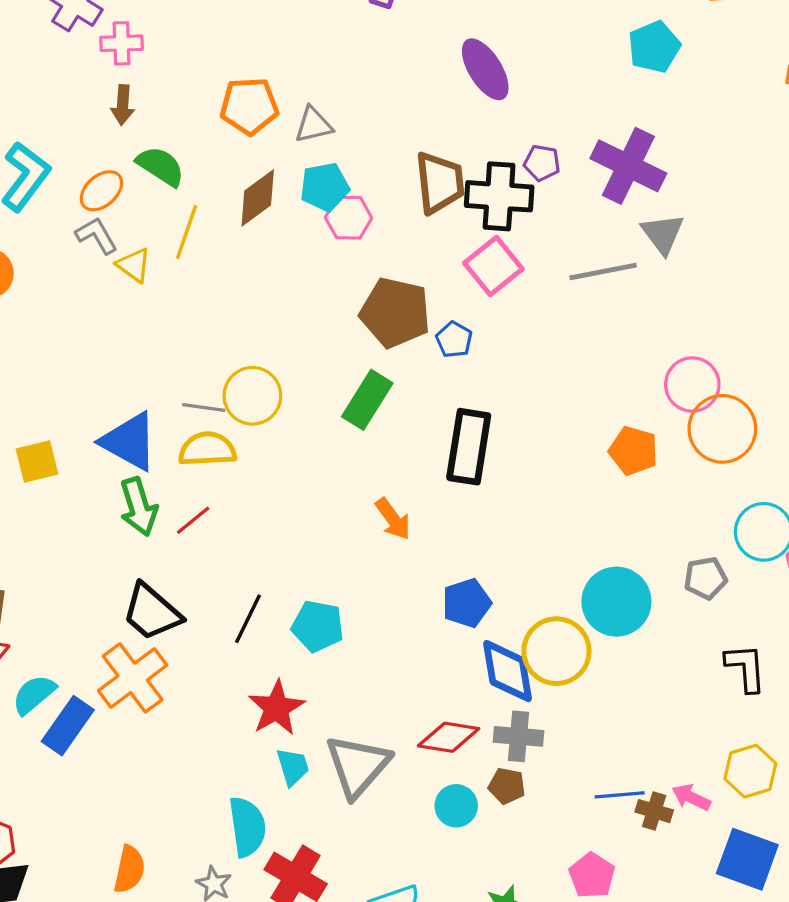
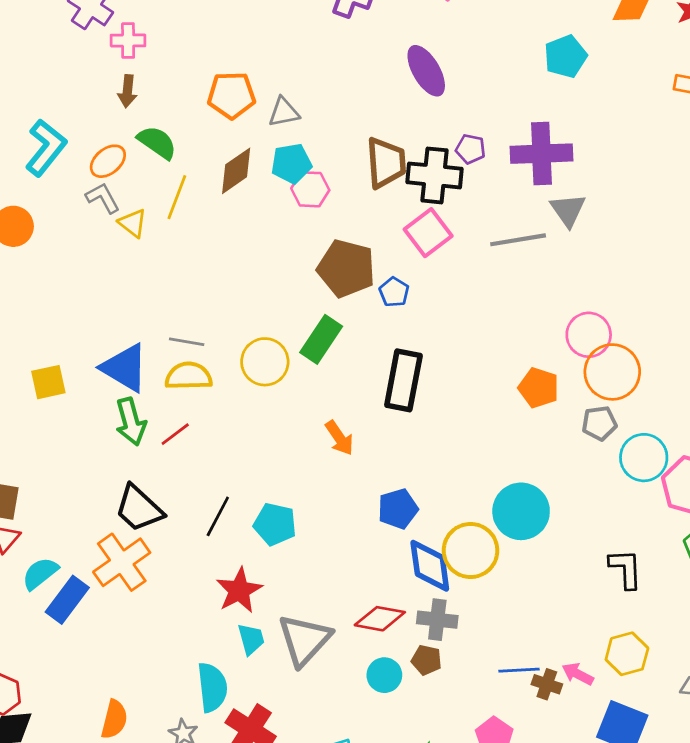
purple cross: (628, 166) -> (541, 154), turned -30
yellow circle: (252, 396) -> (265, 362), moved
gray pentagon: (706, 578) -> (599, 423), moved

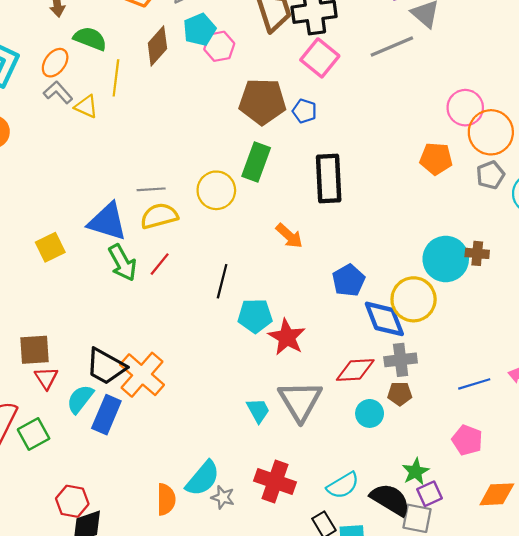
black trapezoid: (139, 509) -> (106, 366), moved
black line: (218, 516) -> (222, 281), moved
red star: (239, 590) -> (287, 337), moved
brown cross: (547, 684) -> (477, 253), moved
cyan semicircle: (212, 687) -> (203, 478), moved, turned 60

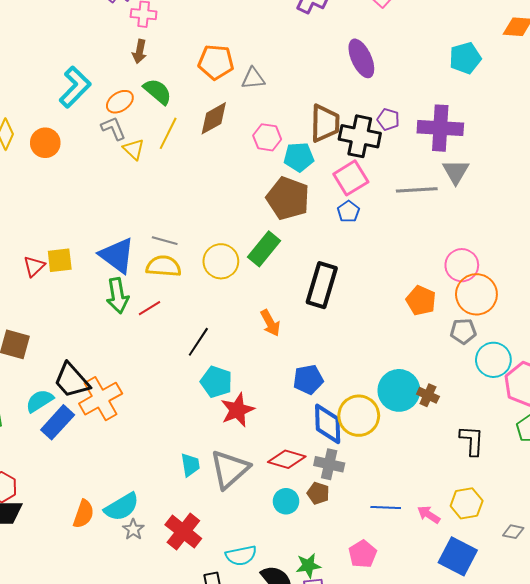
cyan pentagon: (199, 30) -> (299, 157), moved
blue pentagon: (304, 111) -> (348, 211), moved
red triangle: (46, 378) -> (34, 266), moved

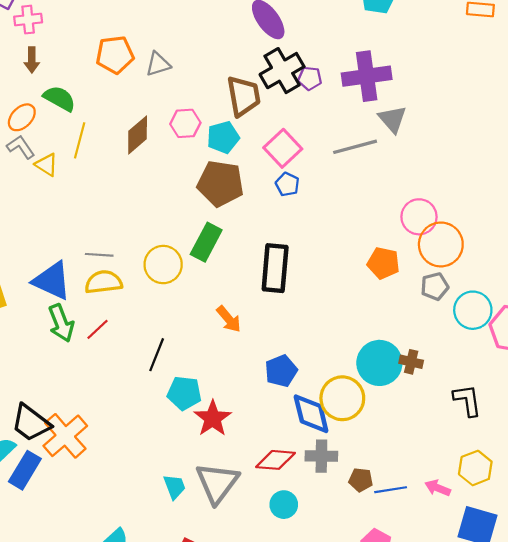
brown diamond: (214, 118) -> (138, 135), moved
black cross: (360, 136) -> (282, 71), moved, turned -30
brown pentagon: (318, 493) -> (361, 480), moved

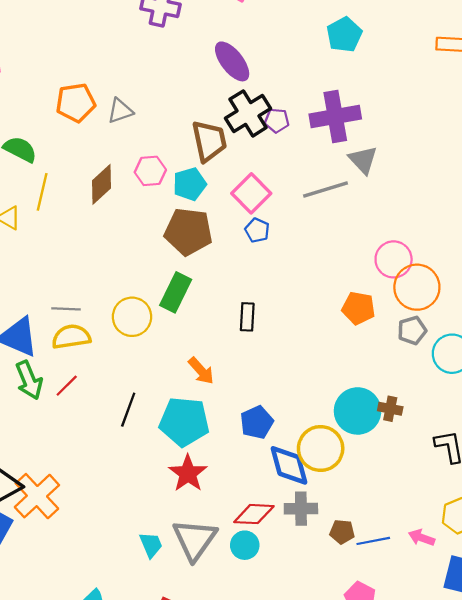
black rectangle: (275, 268) -> (247, 317), size x0.6
cyan pentagon: (184, 393) -> (184, 422), moved, size x1.4
cyan circle: (284, 505) -> (245, 545), moved

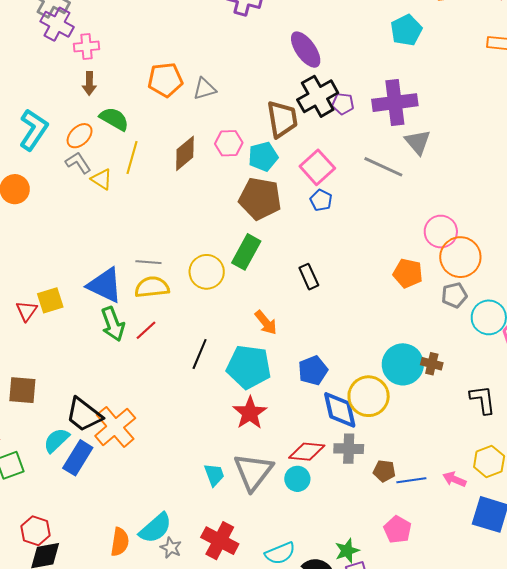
gray line: (326, 189) -> (383, 167), turned 39
black rectangle: (247, 317) -> (309, 277), turned -30

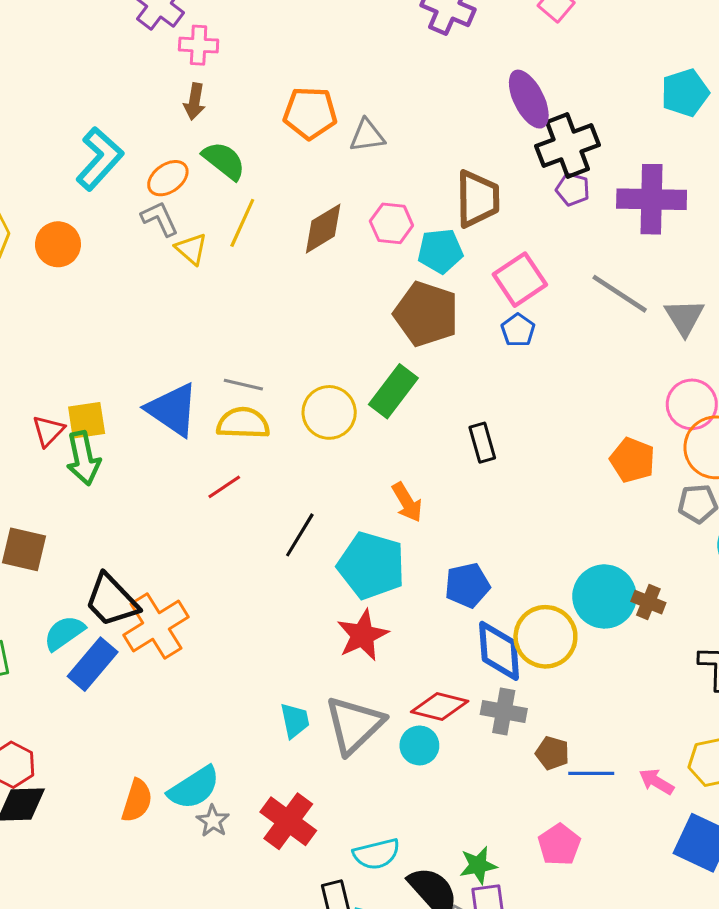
black cross: (318, 96) -> (568, 146), moved
gray triangle: (418, 142) -> (684, 317), moved
green arrow: (113, 324) -> (83, 458), moved

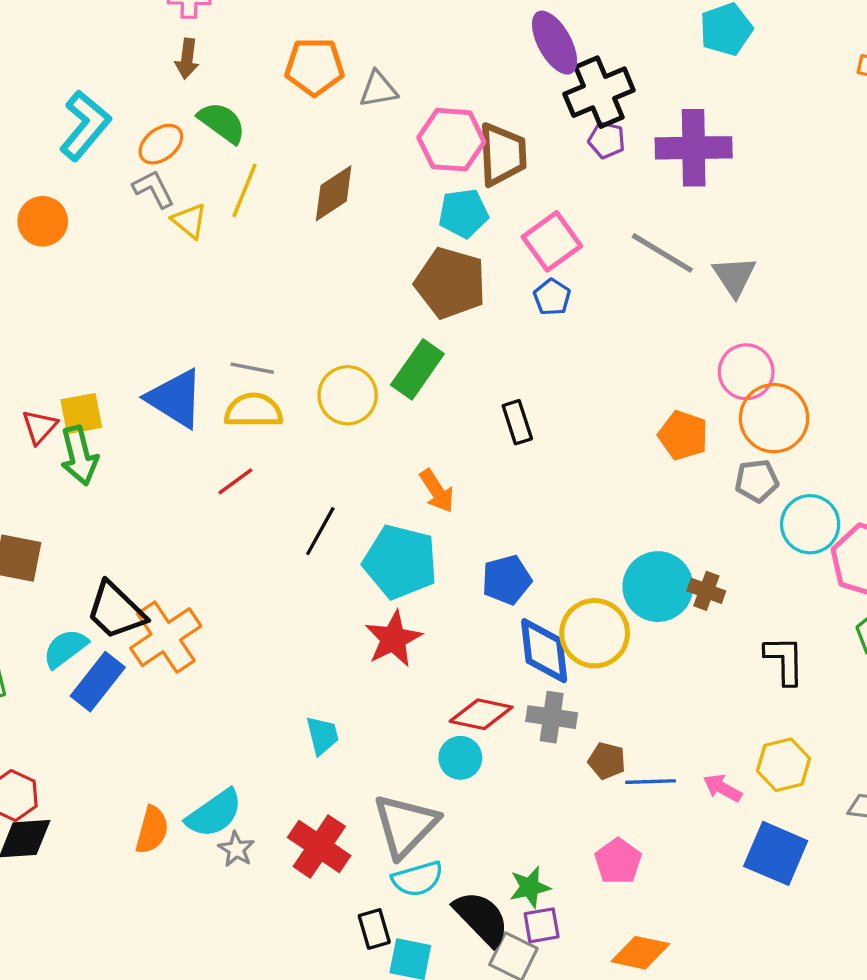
pink hexagon: (391, 223) -> (451, 140), moved, size x1.4
gray triangle: (354, 725) -> (405, 825), moved

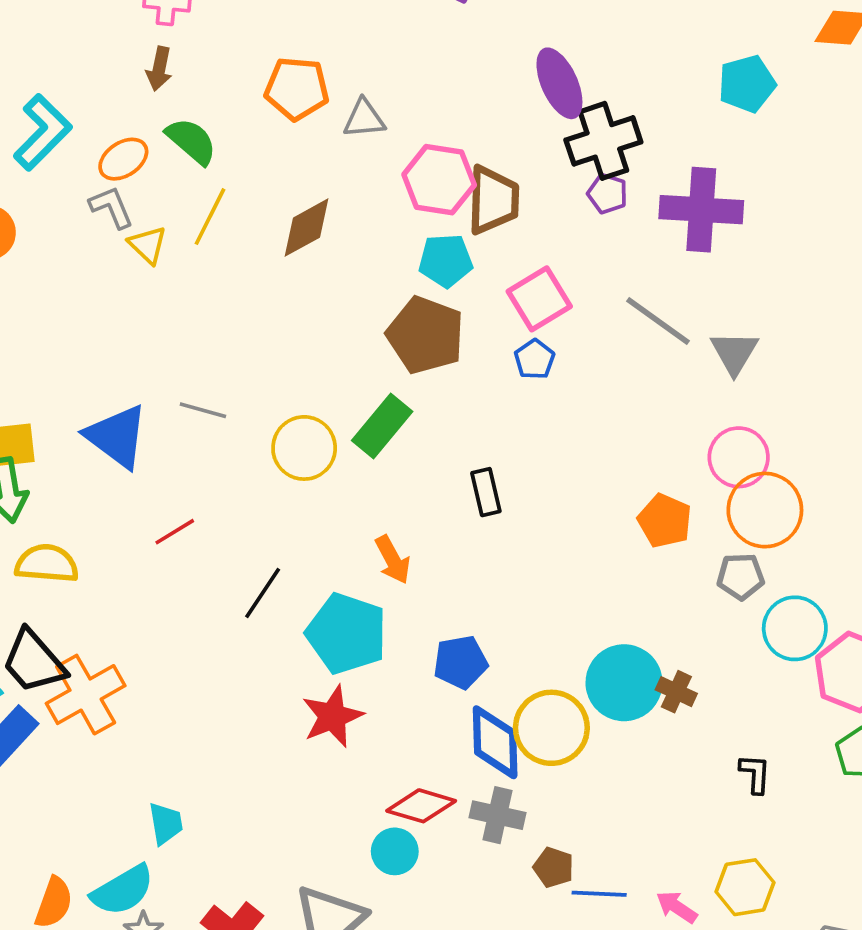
yellow semicircle: (254, 410) -> (47, 564), moved
black L-shape: (784, 660) -> (755, 774), size x0.7
cyan trapezoid: (322, 735) -> (166, 823), moved

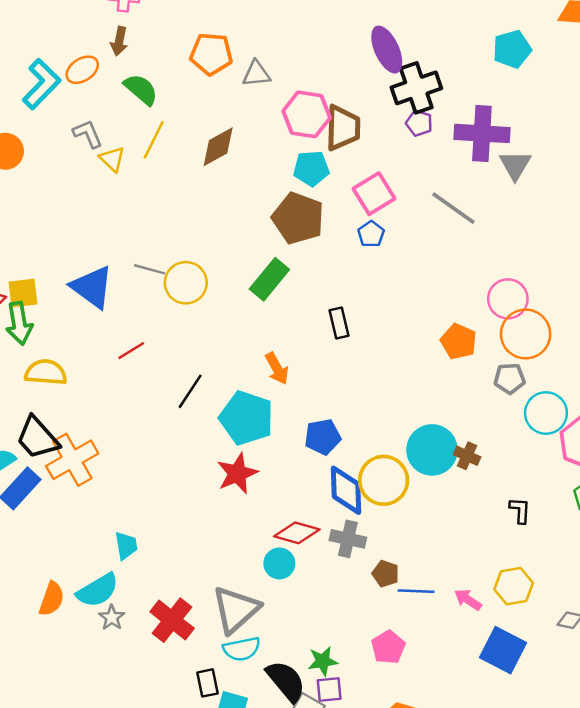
orange ellipse: (123, 159) -> (82, 70), moved
gray triangle: (734, 353) -> (515, 165), moved
yellow circle: (304, 448) -> (186, 283), moved

